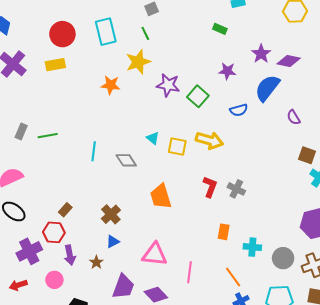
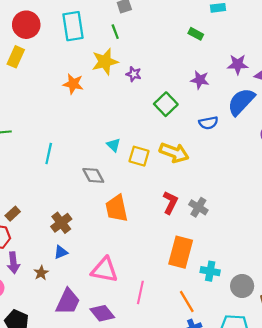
purple star: (261, 54) -> (238, 64), turned 30
yellow rectangle: (55, 65) -> (16, 57), turned -60
purple star: (168, 85) -> (134, 74), moved, size x0.6
gray diamond: (126, 160) -> (93, 175), moved
orange rectangle: (224, 232) -> (181, 252), size x1.8

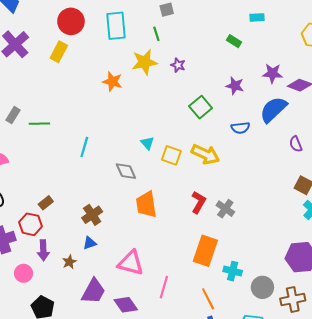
purple star: (134, 74) -> (178, 65), moved

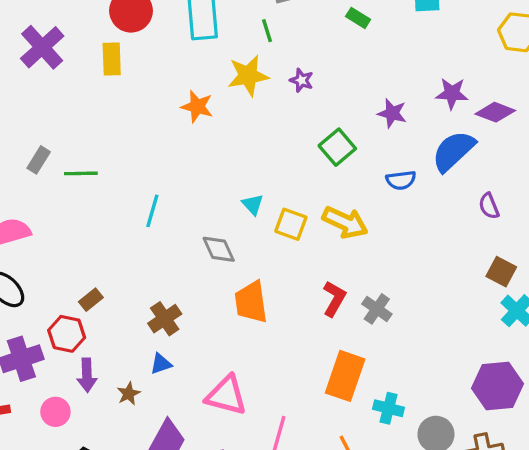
green rectangle: (234, 41) -> (358, 18), moved
yellow rectangle: (59, 52) -> (112, 59), turned -30

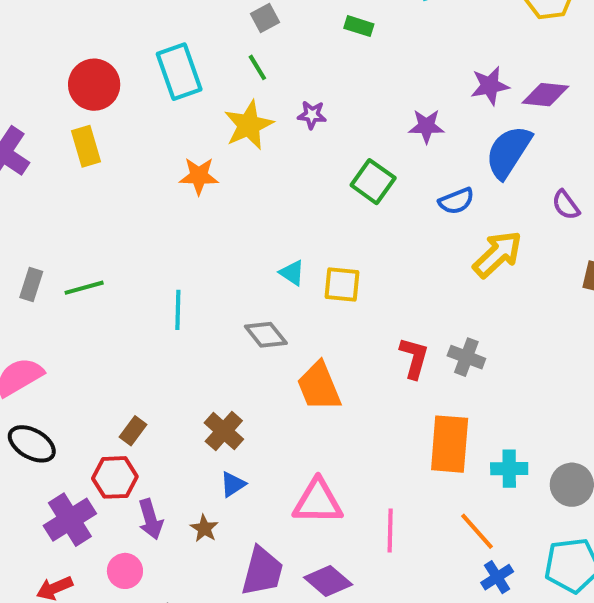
yellow arrow: (345, 222) -> (498, 254), moved, turned -54

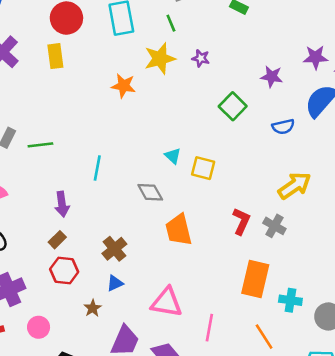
yellow arrow: (498, 254) -> (295, 186), moved
red hexagon: (115, 477) -> (64, 270), moved
purple arrow: (151, 519) -> (62, 204), moved

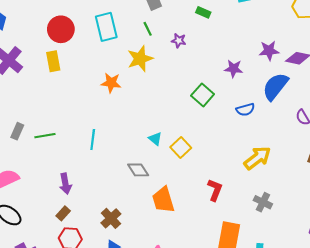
purple star: (201, 58) -> (179, 41), moved
cyan line: (97, 168) -> (93, 139), moved
yellow square: (203, 168) -> (181, 147), turned 36
gray cross: (274, 226) -> (263, 202), moved

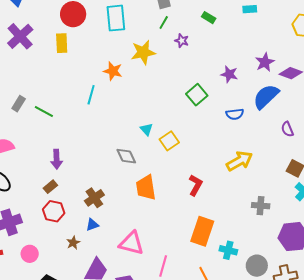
green line: (148, 29) -> (164, 22), moved, turned 48
purple star: (269, 51) -> (265, 62), turned -30
green line: (45, 136) -> (44, 112), turned 30
cyan line: (93, 139) -> (91, 95), moved
gray cross: (263, 202) -> (261, 206), moved, turned -30

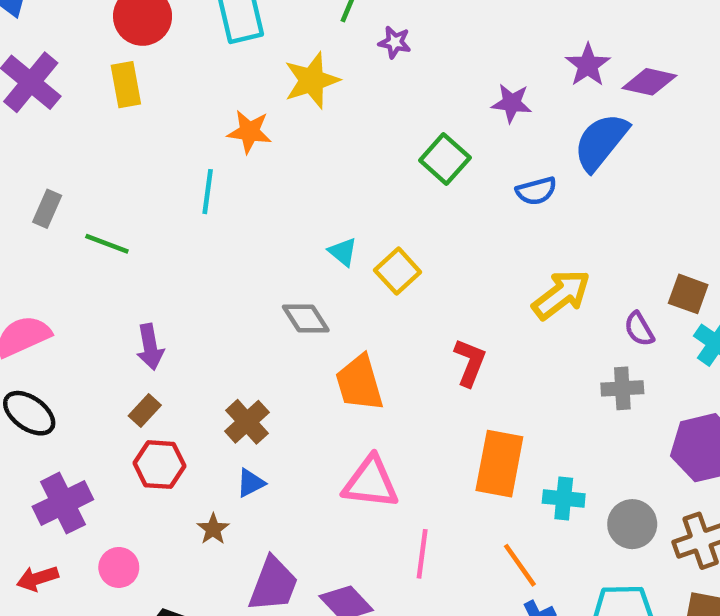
gray rectangle: (19, 104) -> (47, 209), moved
purple semicircle: (287, 129) -> (639, 329), moved
pink triangle: (131, 243) -> (371, 482), moved

